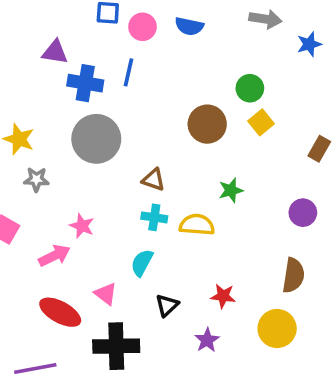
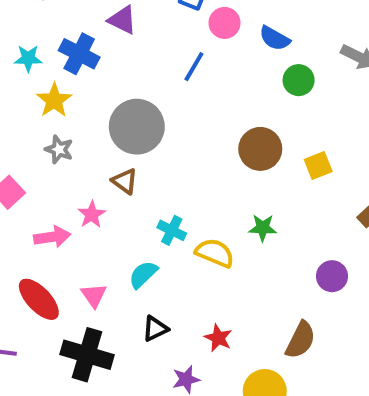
blue cross: (85, 83) -> (79, 54), moved
green circle: (250, 88) -> (299, 80), moved
brown triangle: (153, 180) -> (125, 181), moved

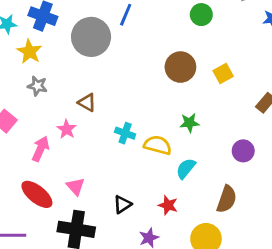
gray circle: (137, 127) -> (91, 37), moved
pink arrow: (52, 237) -> (41, 149), turned -50
cyan semicircle: (143, 274) -> (186, 168), moved

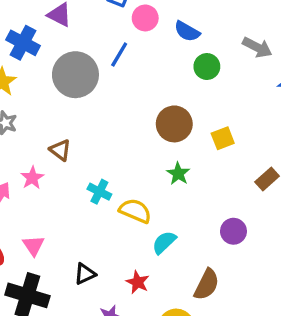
green star: (189, 123) -> (178, 174), moved, turned 30

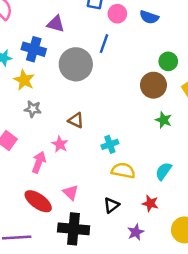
green circle: (207, 67) -> (168, 61), moved
cyan cross: (99, 192) -> (110, 144), turned -35
yellow semicircle: (135, 211) -> (123, 171), moved

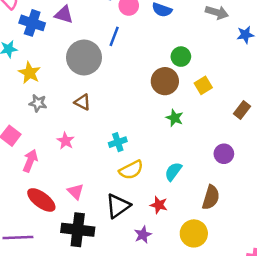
blue cross: (34, 49) -> (32, 23), moved
brown triangle: (76, 120) -> (82, 102), moved
pink arrow: (39, 162) -> (30, 161), moved
yellow semicircle: (123, 171) -> (131, 170), turned 140
black triangle: (111, 205) -> (118, 206), size x1.5

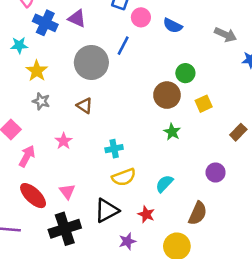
black cross: (78, 230) -> (65, 229), turned -32

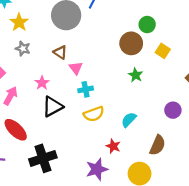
yellow square: (204, 104) -> (163, 51), turned -32
pink triangle: (67, 191) -> (76, 68), moved
black triangle: (107, 210) -> (53, 107), moved
purple star: (127, 241) -> (97, 169), size x1.5

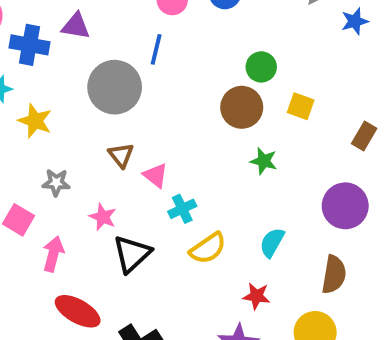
gray star: (23, 49) -> (56, 183), moved
brown triangle: (60, 52) -> (121, 155), turned 32
purple circle: (173, 110) -> (345, 206), size x1.5

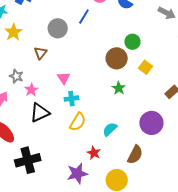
gray circle: (115, 87) -> (58, 28), size x0.7
brown triangle: (121, 155) -> (40, 53), moved
gray star: (56, 183) -> (16, 76), moved
yellow semicircle: (208, 248) -> (78, 122), turned -42

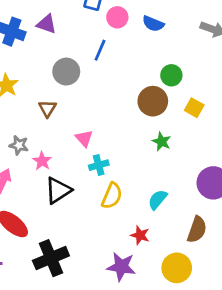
purple star: (77, 173) -> (121, 267), turned 30

